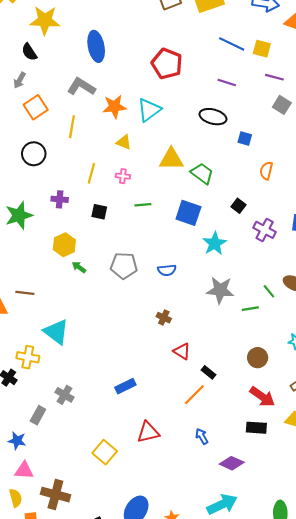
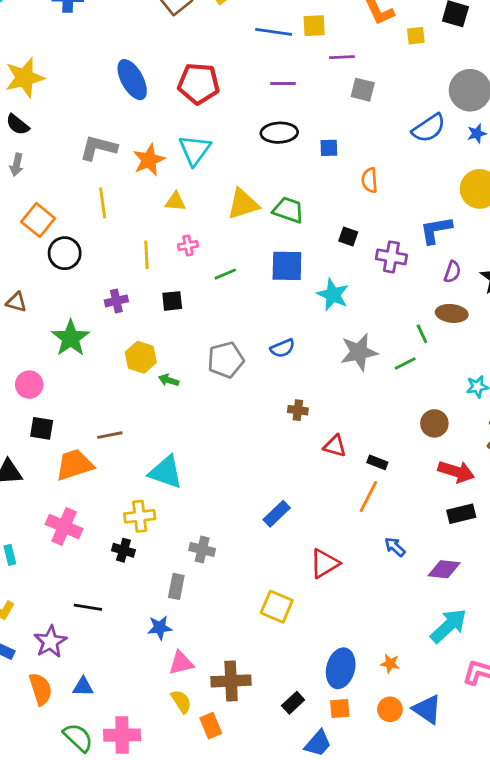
blue ellipse: (96, 46) -> (132, 80), moved
orange square: (36, 107) -> (38, 220), moved
green line: (269, 291) -> (422, 334), turned 32

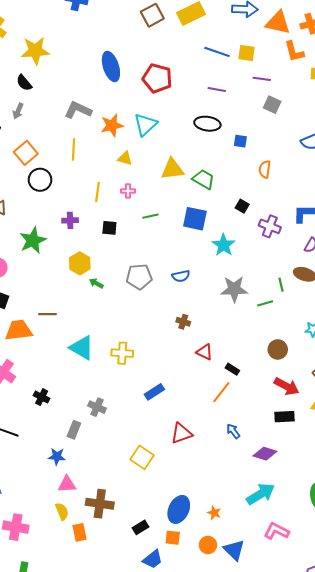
yellow cross: (140, 516) -> (122, 353), moved

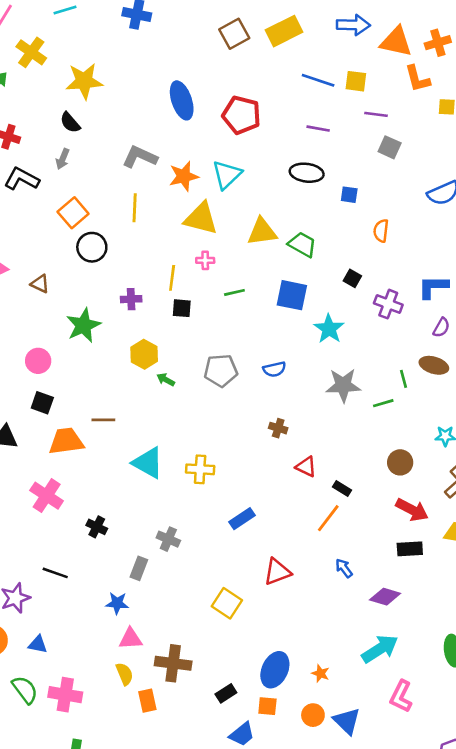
yellow triangle: (125, 158) -> (201, 218), size x1.8
yellow line: (97, 192) -> (172, 278), moved
pink L-shape: (276, 531) -> (401, 696), turned -90

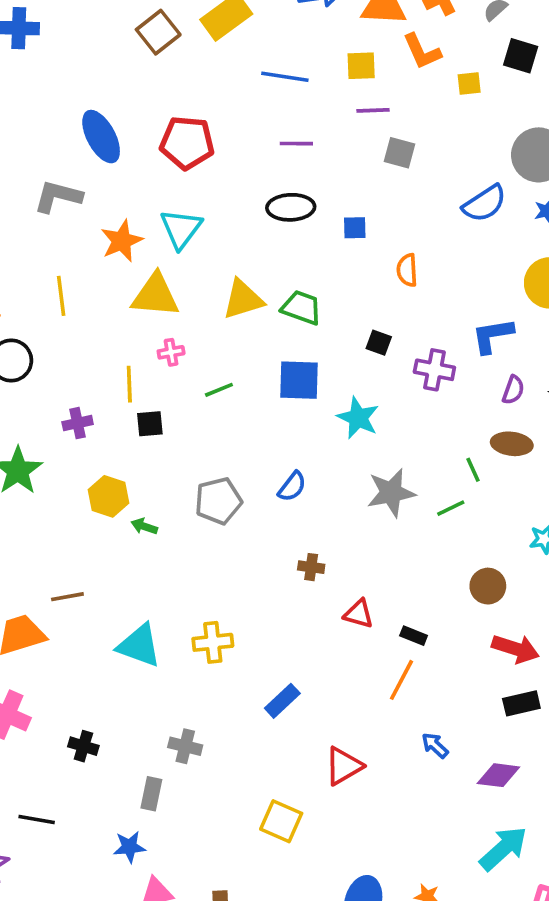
yellow square: (356, 81) -> (361, 66), moved
gray L-shape: (140, 157) -> (58, 196), moved
blue semicircle: (274, 369) -> (292, 487), turned -30

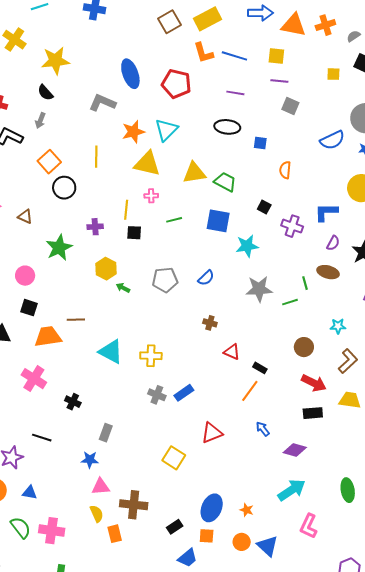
orange L-shape: (422, 51) -> (203, 53), moved
cyan star: (358, 418) -> (247, 246), turned 30
gray cross: (185, 746) -> (157, 395), moved

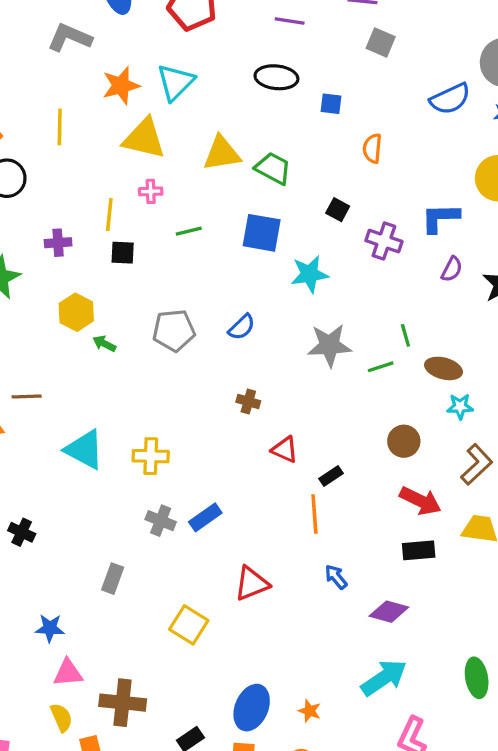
brown ellipse: (328, 272) -> (444, 368), moved
black rectangle: (260, 368) -> (331, 476), turned -64
orange line: (250, 391) -> (314, 514), turned -40
gray rectangle: (106, 433) -> (113, 579), moved

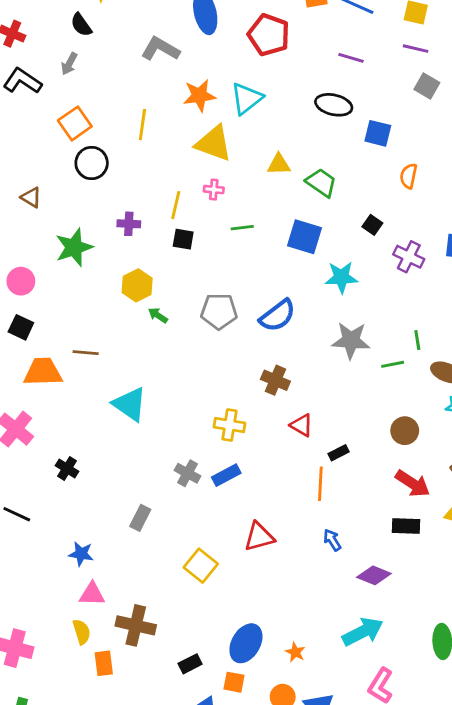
blue square: (331, 104) -> (378, 133), size x1.4
yellow triangle: (222, 153) -> (279, 164), size x0.7
blue semicircle: (242, 327) -> (278, 316), size x1.5
brown cross: (248, 402) -> (275, 380), size x1.4
yellow cross: (151, 456) -> (230, 425), moved

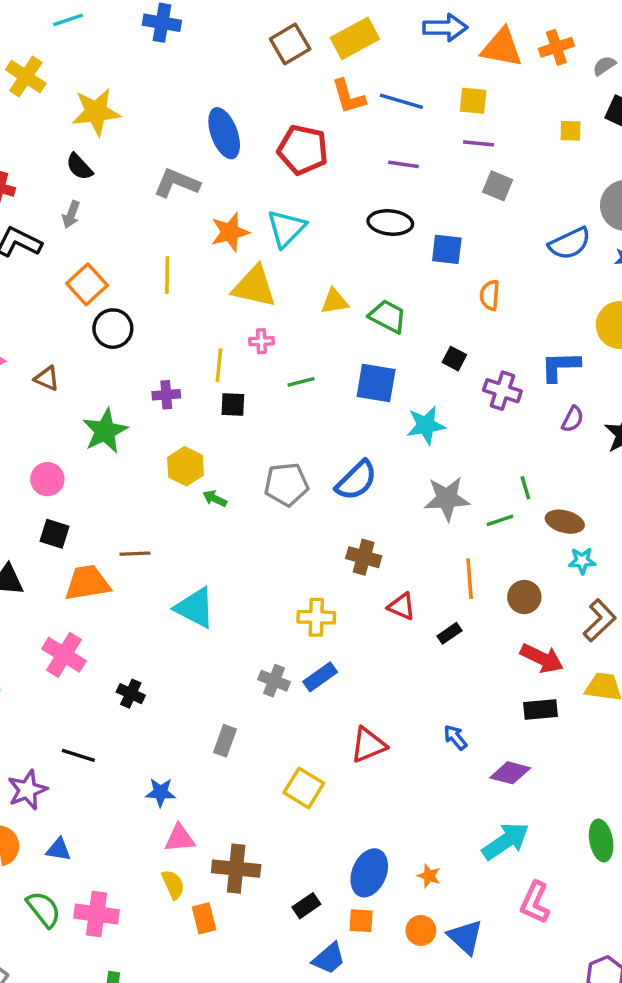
orange line: (320, 484) -> (470, 579), moved

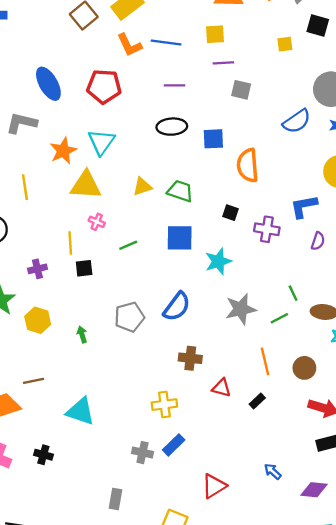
orange semicircle: (490, 295) -> (248, 165), size x1.6
pink cross: (261, 341) -> (97, 222), turned 35
yellow hexagon: (186, 466) -> (38, 320), moved
green arrow: (215, 498) -> (82, 334), turned 56
black cross: (131, 694) -> (43, 455), moved

